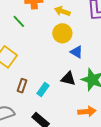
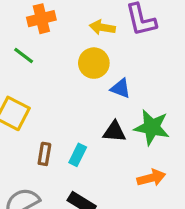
yellow arrow: (62, 11) -> (102, 27), moved

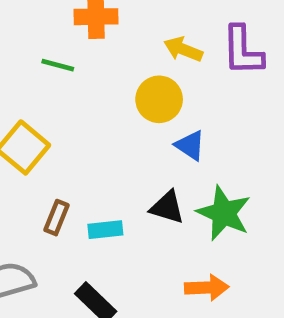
green line: (24, 55) -> (58, 65), turned -35
cyan rectangle: (78, 155) -> (105, 230), turned 45

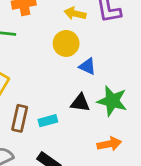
brown rectangle: (57, 218) -> (20, 118), size x1.4

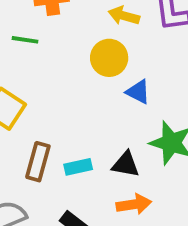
black triangle: (80, 103) -> (126, 164), moved
orange arrow: (109, 144) -> (134, 204), moved

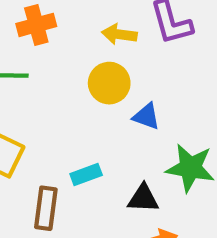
cyan rectangle: (78, 167) -> (86, 174), moved

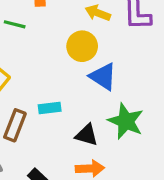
blue triangle: (146, 116) -> (103, 77), size x1.4

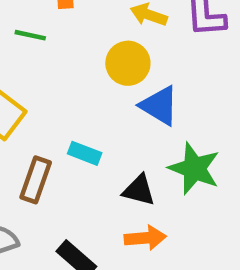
cyan rectangle: (50, 108) -> (85, 153), turned 30

